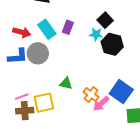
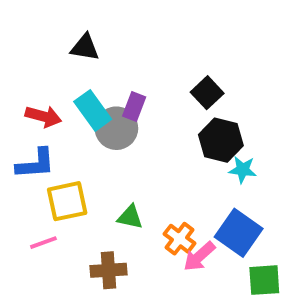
cyan star: (96, 34) -> (243, 170), moved
gray circle: (38, 53) -> (116, 128), moved
yellow square: (44, 103) -> (67, 201), moved
brown cross: (25, 111) -> (108, 270), moved

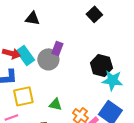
black square: (207, 93) -> (94, 14), moved
cyan rectangle: (93, 110) -> (25, 55), moved
cyan star: (243, 170) -> (112, 80), size x1.5

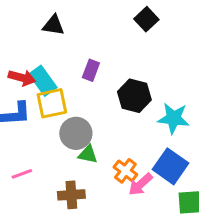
gray circle: (48, 59) -> (76, 133), moved
black hexagon: (101, 65) -> (134, 96), moved
yellow square: (23, 96) -> (52, 103), moved

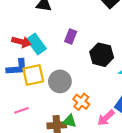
yellow square: (52, 103) -> (33, 75), moved
green triangle: (88, 154) -> (70, 121), moved
orange cross: (125, 171) -> (81, 102), moved

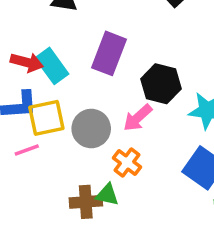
purple rectangle: (71, 36) -> (109, 53), size x1.6
pink line: (21, 110) -> (27, 150), moved
pink arrow: (106, 118) -> (138, 118), moved

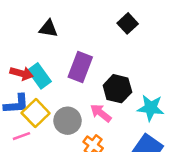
yellow square: (46, 118) -> (36, 113), turned -32
pink arrow: (138, 118) -> (101, 113), turned 80

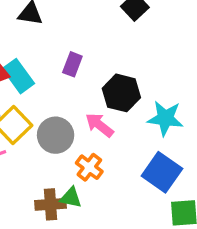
purple rectangle: (80, 67) -> (72, 64), size x0.6

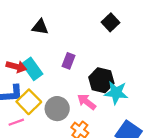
cyan star: (165, 118) -> (116, 93), moved

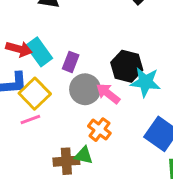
purple rectangle: (68, 61) -> (71, 62), moved
gray circle: (57, 109) -> (85, 89), moved
pink line: (16, 122) -> (30, 119), moved

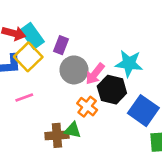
black hexagon: (127, 66) -> (112, 90), moved
yellow square: (35, 94) -> (28, 57), moved
pink arrow: (108, 94) -> (95, 74), turned -90

